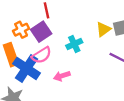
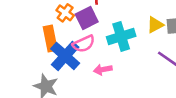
orange cross: (21, 30) -> (65, 13), turned -35
cyan cross: (74, 44) -> (121, 36), size x1.5

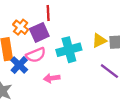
blue cross: (65, 56) -> (19, 65), size x0.7

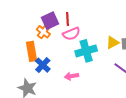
purple square: (39, 32) -> (50, 21), moved
pink semicircle: (36, 55) -> (71, 34), moved

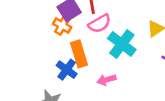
orange rectangle: (32, 51) -> (79, 54), moved
cyan cross: (86, 51) -> (122, 44), turned -30

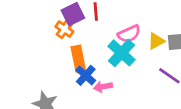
pink semicircle: (100, 24) -> (129, 34), moved
blue cross: (67, 70) -> (86, 75), moved

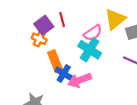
yellow triangle: (156, 41) -> (115, 19), moved, size x1.5
pink arrow: (103, 87) -> (80, 80), size x1.5

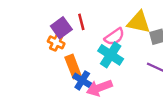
yellow triangle: (115, 19) -> (139, 22), turned 50

